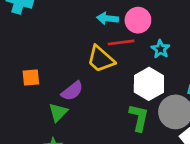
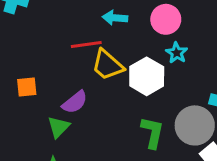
pink circle: (138, 20) -> (166, 19), moved
red line: (121, 42) -> (86, 45), moved
white hexagon: (149, 84) -> (147, 76), moved

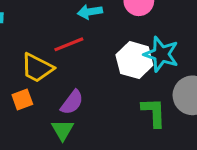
cyan star: (177, 53) -> (161, 54), moved, size x1.6
yellow trapezoid: (108, 65) -> (37, 68), moved

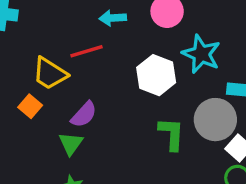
cyan star: (161, 54) -> (201, 54), moved
orange square: (22, 100) -> (30, 106), turned -35

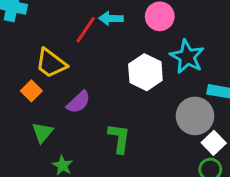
red line: (87, 51) -> (86, 30), moved, turned -44
green L-shape: (171, 134) -> (119, 138), moved
green triangle: (71, 144) -> (42, 133), moved

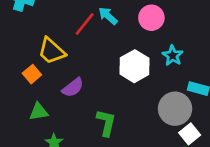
cyan arrow: (111, 18) -> (108, 16), turned 36
cyan star: (187, 57) -> (173, 56), size x0.7
green triangle: (42, 133) -> (39, 112), turned 36

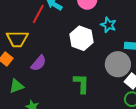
yellow trapezoid: (52, 51) -> (17, 39), turned -30
green L-shape: (106, 123) -> (81, 83), moved

